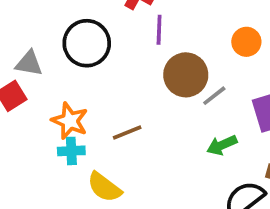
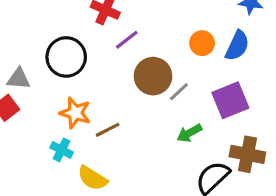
purple line: (159, 30) -> (127, 40), turned 55
orange star: (70, 121) -> (75, 113), moved
cyan cross: (71, 151) -> (62, 150), turned 35

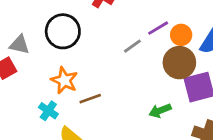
purple line: (127, 40) -> (158, 28), moved
brown circle: (153, 76) -> (179, 63), moved
gray line: (179, 92) -> (132, 46), moved

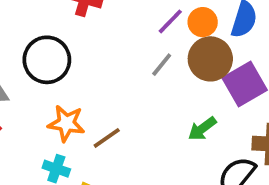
gray line: (132, 46) -> (162, 65), moved

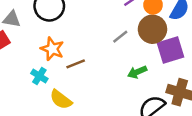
gray line: (162, 65) -> (120, 37), moved

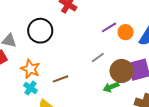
brown circle: (152, 29) -> (122, 71), moved
orange star: (52, 49) -> (30, 69), moved

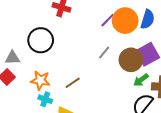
orange circle: (126, 32) -> (125, 21), size x1.6
green arrow: (111, 87) -> (141, 80), moved

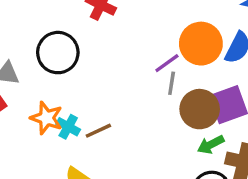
purple line: (108, 20) -> (167, 63), moved
gray line: (104, 52) -> (172, 83), moved, turned -40
cyan cross: (45, 99) -> (68, 127), moved

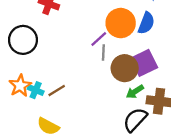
orange star: (47, 118) -> (20, 86), turned 30

